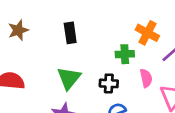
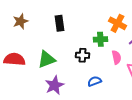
green triangle: (69, 78) -> (46, 59), moved, turned 30
black cross: (109, 83) -> (82, 55), moved

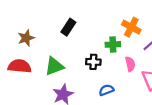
brown star: (20, 21) -> (26, 38), moved
black rectangle: (59, 23) -> (68, 27), turned 42

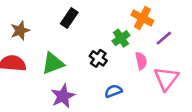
green cross: (113, 44) -> (121, 38), turned -32
black cross: (93, 62) -> (98, 58), turned 32

